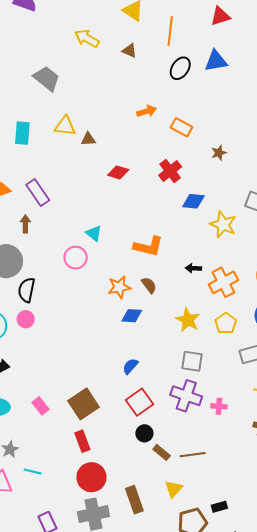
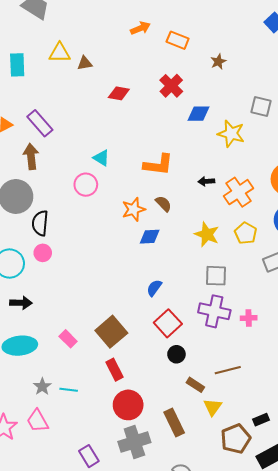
brown arrow: (25, 224) -> (31, 156), size x1.4
brown rectangle: (162, 452) -> (195, 385), moved
cyan line: (33, 471) -> (69, 390), moved

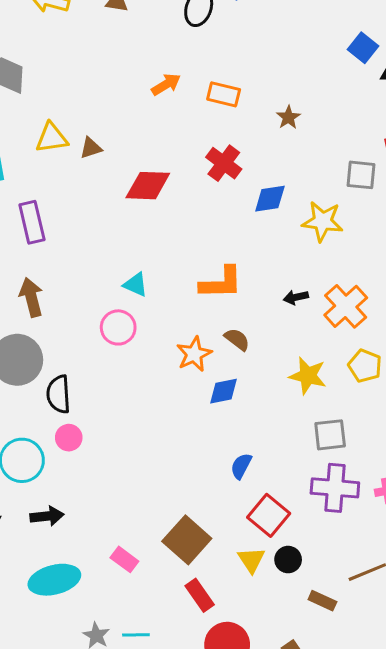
red diamond: (119, 93) -> (148, 186), size x1.4
purple rectangle: (40, 123) -> (32, 222), moved, turned 36
yellow triangle: (213, 407) -> (251, 560), moved

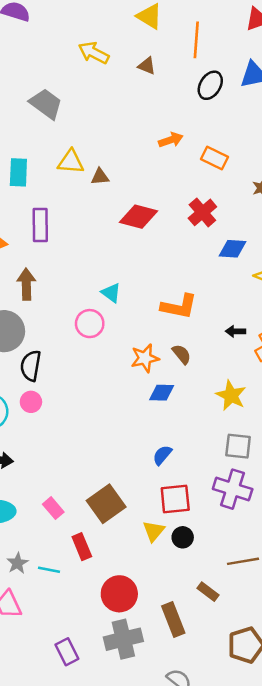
red square: (269, 515) -> (175, 499), turned 32
red rectangle: (200, 595) -> (82, 547), moved
brown rectangle: (322, 601) -> (208, 592), moved

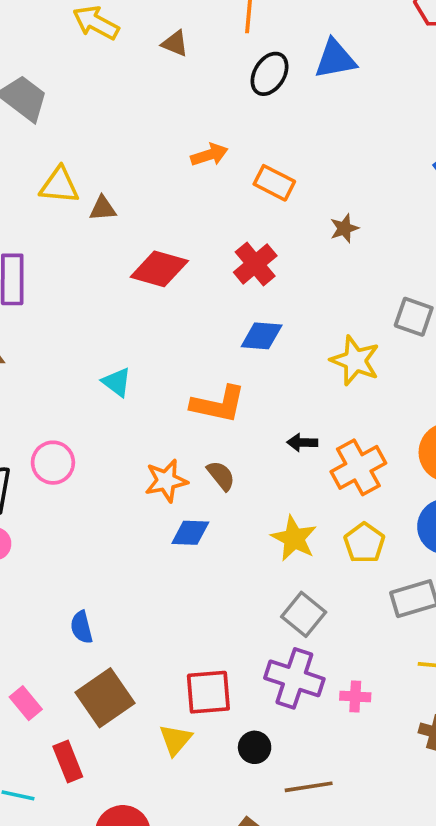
blue diamond: (233, 249) -> (262, 336), moved
pink circle: (90, 324) -> (53, 463), moved
gray square: (238, 446) -> (304, 614), turned 32
blue semicircle: (162, 455) -> (82, 627), moved, turned -55
black circle: (183, 537) -> (255, 747), moved

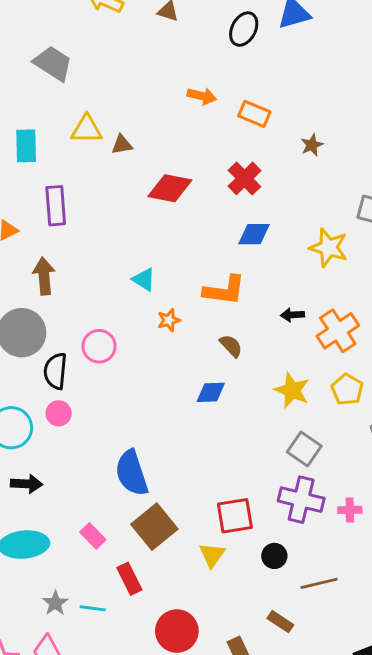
orange arrow: (209, 155) -> (202, 96), turned 36
orange star: (166, 481) -> (169, 320), moved, size x0.7
blue semicircle: (82, 627) -> (132, 473), size x1.8

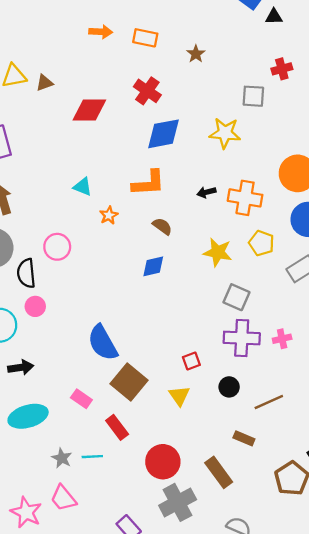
blue diamond: (254, 234) -> (163, 134), size x1.4
orange cross: (338, 331) -> (245, 198), turned -36
red square: (235, 516) -> (191, 361), size x0.6

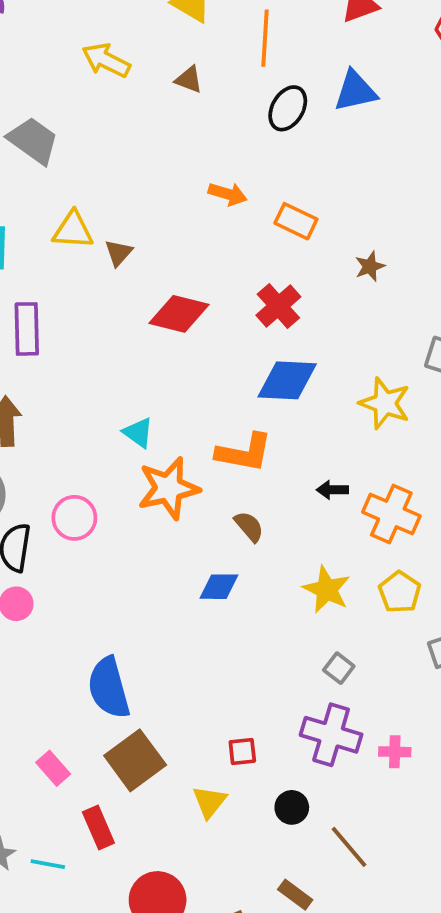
brown triangle: (44, 83) -> (119, 253), turned -42
orange star: (109, 215) -> (169, 488), size x2.0
gray square: (236, 297) -> (339, 668), size x0.7
brown line: (269, 402) -> (349, 847), turned 60

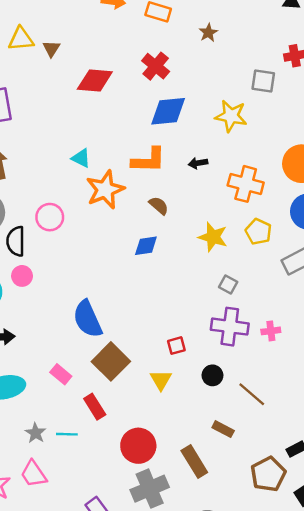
black arrow: (332, 490) -> (198, 163), moved

